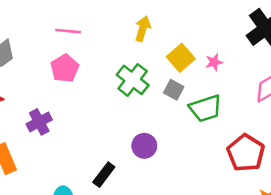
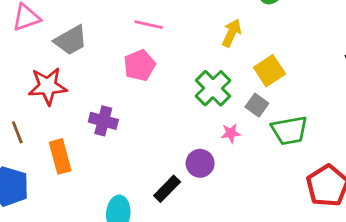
pink star: (214, 62) -> (231, 133), moved
purple cross: (39, 122) -> (103, 121), turned 35
purple circle: (144, 146) -> (200, 163), moved

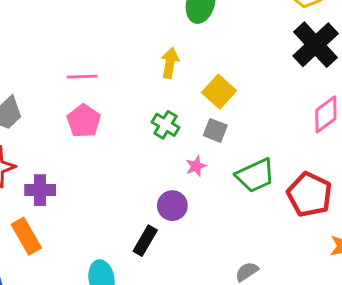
green cross: (213, 88) -> (166, 125), size x0.7
purple cross: (103, 121) -> (40, 190), moved
green trapezoid: (289, 130) -> (255, 175), moved

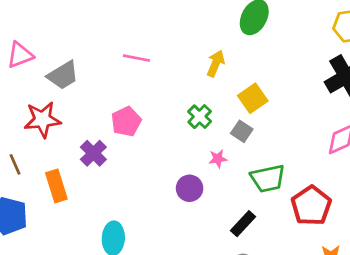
pink pentagon: (84, 121) -> (126, 121), moved
purple cross: (40, 190) -> (93, 153), moved, turned 32
black rectangle: (145, 241) -> (243, 224), moved

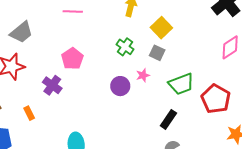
orange rectangle: (56, 186) -> (29, 113), size x0.6
purple circle: (190, 188) -> (120, 86), moved

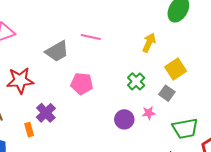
gray trapezoid: (21, 32) -> (57, 51), moved
pink pentagon: (72, 59) -> (82, 84), turned 30
purple cross: (52, 85) -> (46, 113), moved

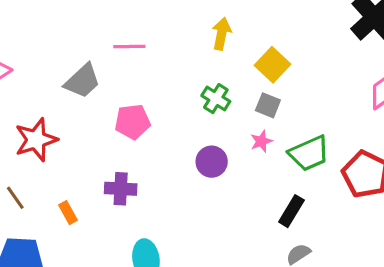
purple cross: (46, 113) -> (121, 189), moved, turned -30
pink star: (149, 113) -> (261, 141), moved

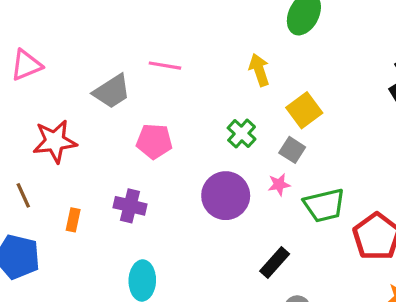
yellow arrow: (222, 34) -> (259, 70), turned -40
purple circle: (212, 162) -> (226, 196), size x1.5
black rectangle: (291, 211) -> (275, 262), moved
orange rectangle: (68, 213) -> (73, 220), turned 30

